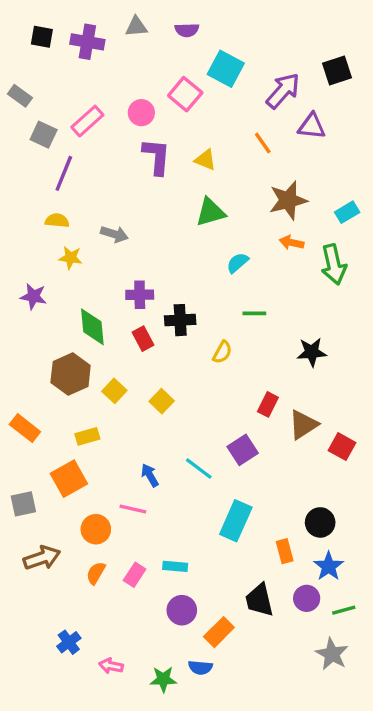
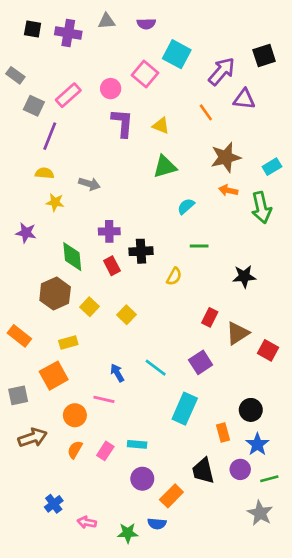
purple square: (243, 450) -> (201, 362), moved

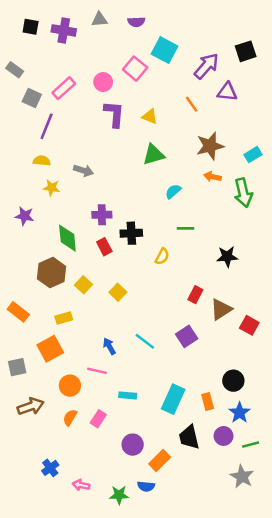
cyan rectangle: (185, 409) -> (173, 399), moved
cyan rectangle: (137, 444) -> (128, 395), moved

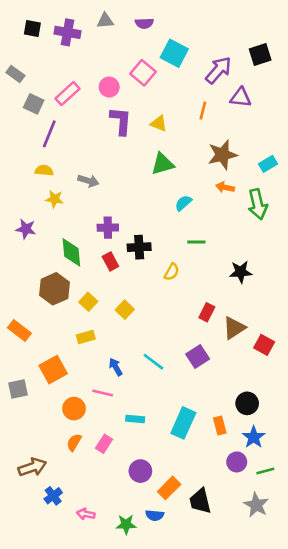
orange line: (192, 104) -> (203, 110), turned 49
yellow rectangle: (64, 318) -> (86, 337), moved
brown arrow: (31, 406) -> (32, 467), moved
black trapezoid: (189, 437) -> (200, 501), moved

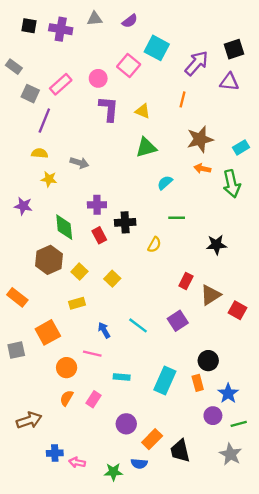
purple semicircle: (144, 23) -> (130, 21), turned -35
purple triangle: (241, 97) -> (229, 82), moved
black circle: (247, 403) -> (208, 361), moved
blue cross: (53, 496) -> (55, 453), moved, turned 35

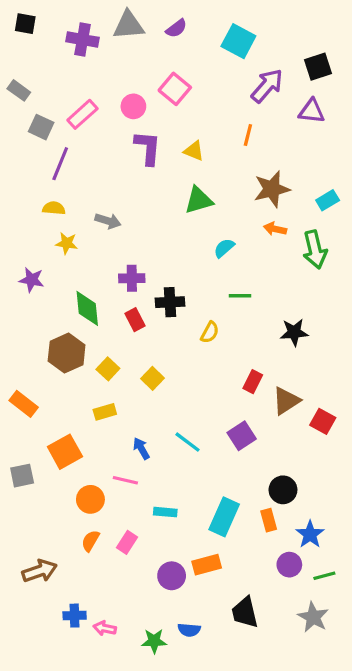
gray triangle: (95, 19) -> (129, 25), size x1.5
black square: (29, 26) -> (25, 24), moved
cyan square: (157, 48) -> (238, 41), moved
orange rectangle: (152, 439) -> (207, 565), moved, turned 30

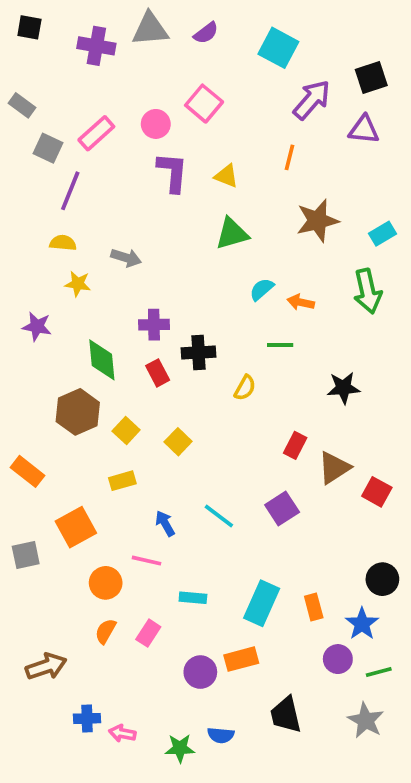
orange arrow: (275, 229) -> (301, 302), moved
black circle: (283, 490) -> (382, 579), moved

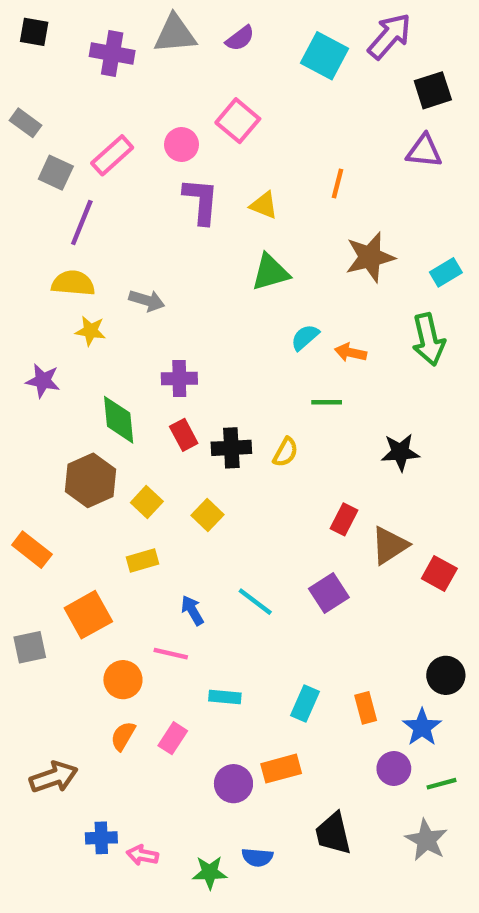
purple arrow: (312, 100) -> (390, 36), moved
yellow semicircle: (63, 243) -> (73, 283), size x1.4
black cross: (198, 352) -> (231, 448), moved
cyan rectangle: (262, 603) -> (305, 704), size x0.7

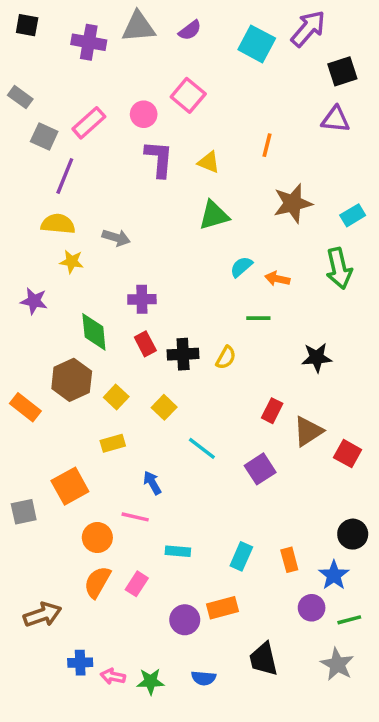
orange rectangle: (32, 550) -> (25, 407), moved
cyan line: (255, 602) -> (202, 448), moved
orange semicircle: (123, 736) -> (97, 582), size x1.4
green star: (210, 873) -> (150, 681), moved

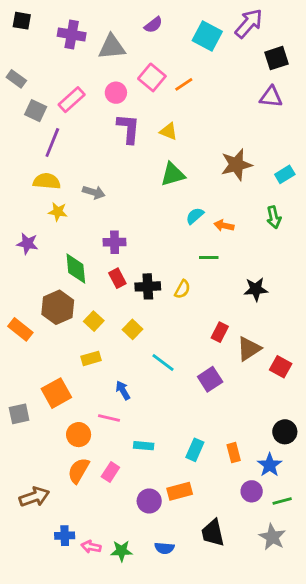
gray triangle: (138, 27) -> (112, 47), moved
orange line: (267, 145) -> (184, 84), moved, turned 42
green arrow: (339, 268) -> (274, 217), size x0.7

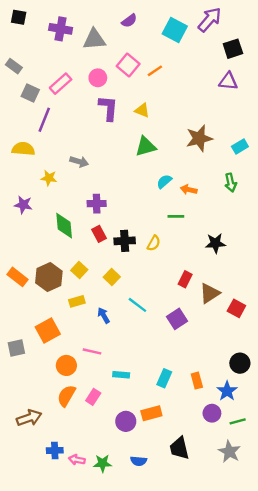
yellow semicircle: (47, 181) -> (23, 149), moved
brown hexagon: (58, 307) -> (49, 277), moved
blue arrow: (123, 390) -> (104, 315), moved

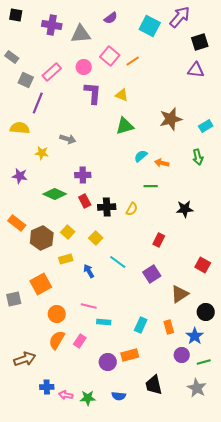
green diamond: (64, 226) -> (55, 194), turned -60
orange rectangle: (17, 277) -> (17, 223), moved
brown triangle: (210, 293) -> (180, 294), moved
pink line: (92, 351) -> (89, 306), moved

